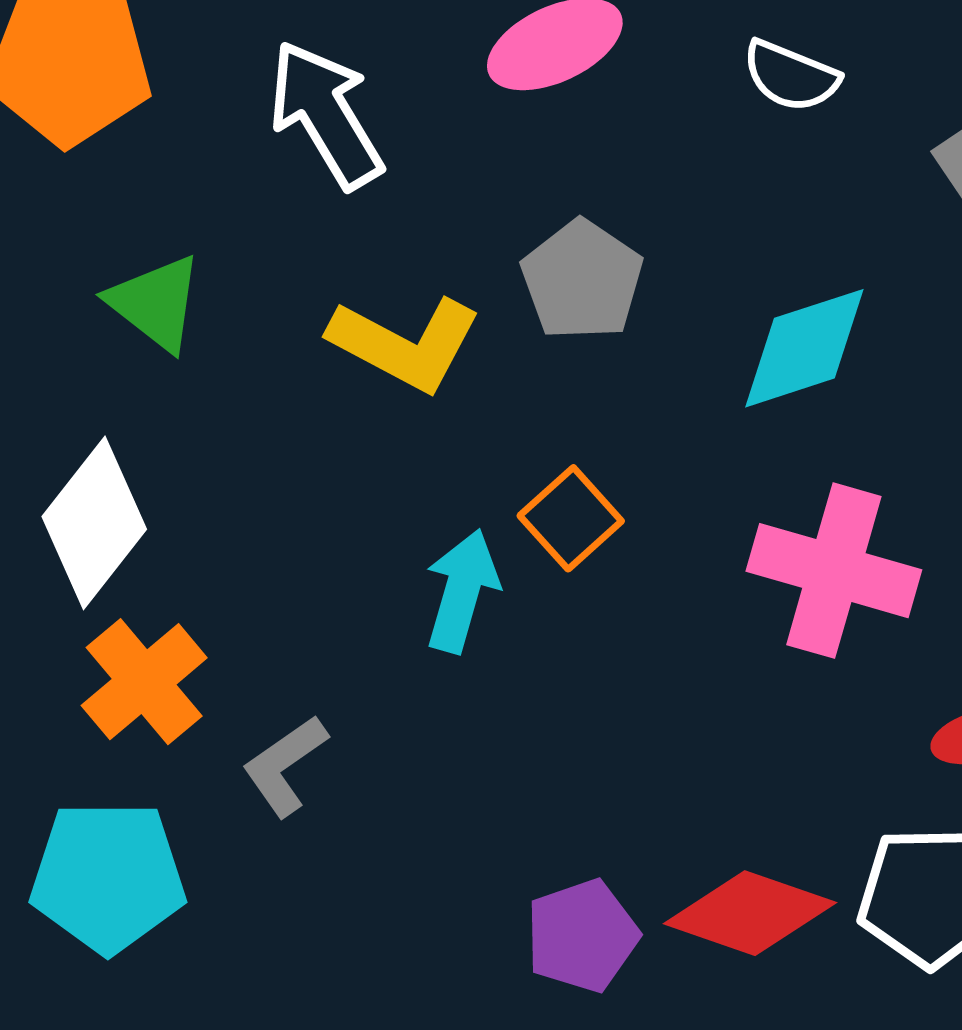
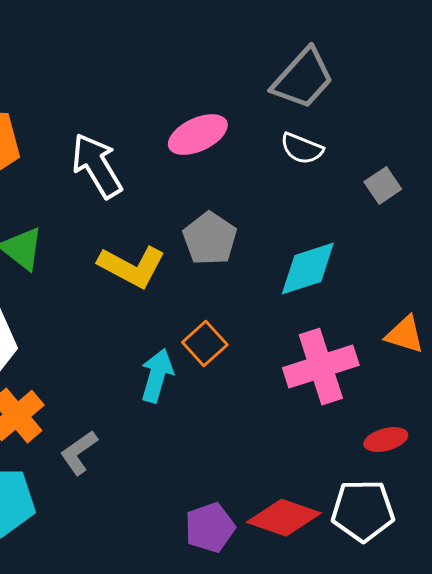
pink cross: (834, 571) -> (321, 367), turned -34

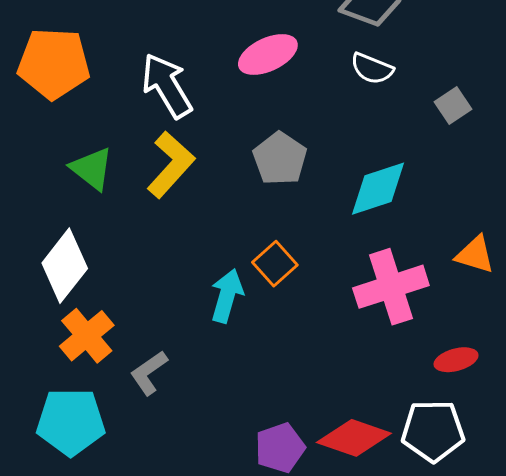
yellow L-shape: (132, 267) -> (171, 165), moved, turned -76

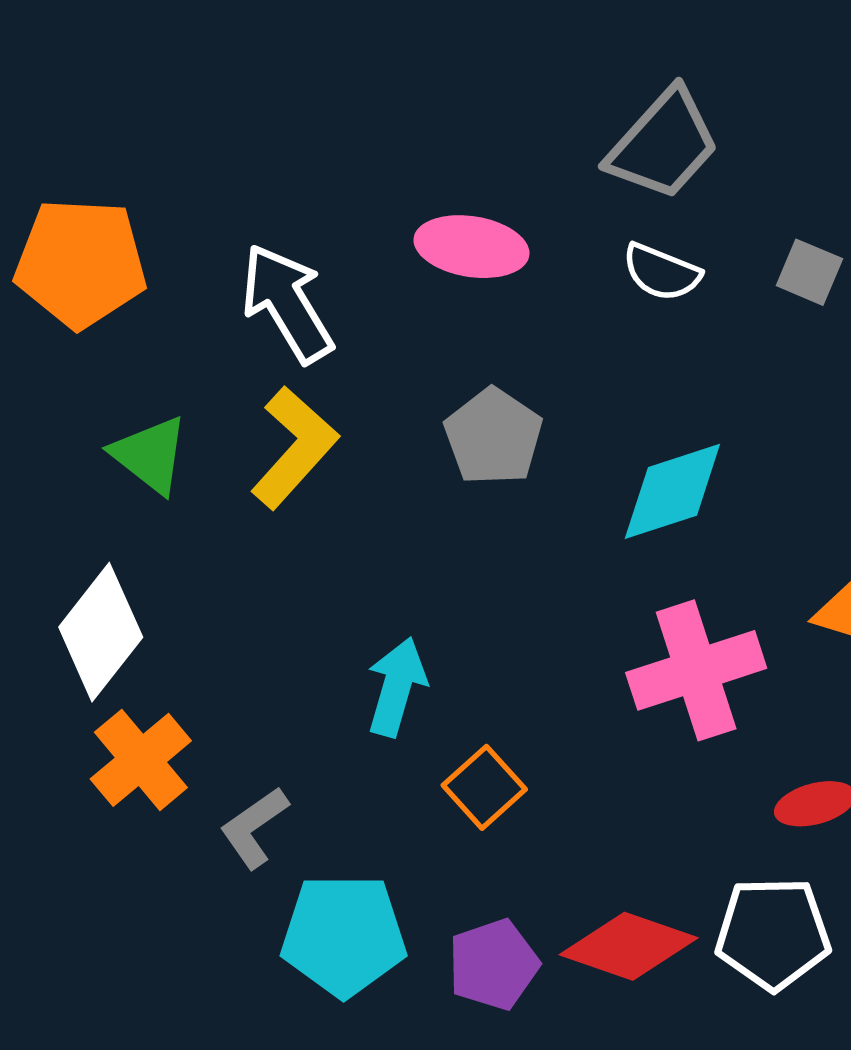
pink ellipse: (268, 55) -> (471, 247), turned 34
gray square: (453, 106) -> (809, 272), moved, turned -33
orange square: (275, 264) -> (484, 787), moved
cyan pentagon: (71, 422) -> (344, 935), moved

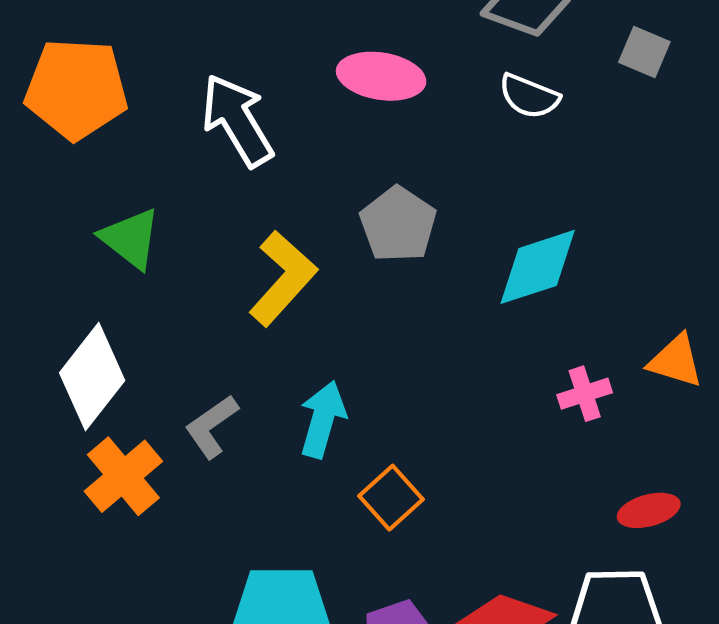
gray square: (809, 272) -> (644, 52), moved
yellow L-shape: (294, 448) -> (283, 278), moved
pink cross: (696, 670) -> (585, 394), moved, size x0.5
gray L-shape: (254, 828) -> (212, 426), moved

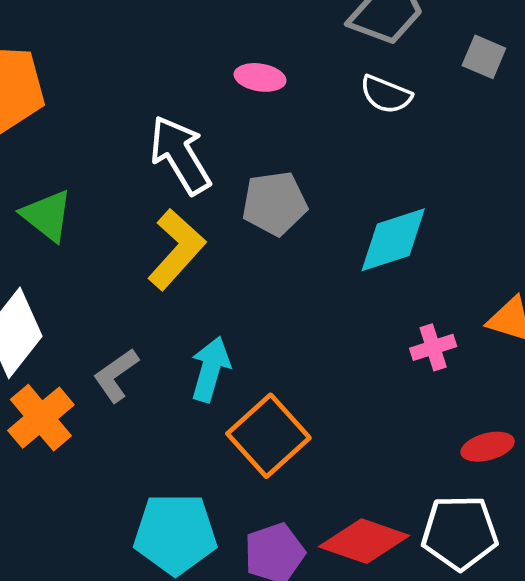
pink ellipse: (381, 76) -> (260, 77), size x0.7
white arrow: (237, 120) -> (180, 155), moved
gray pentagon: (398, 224) -> (275, 203), turned 30
orange square: (391, 498) -> (268, 436), size x1.5

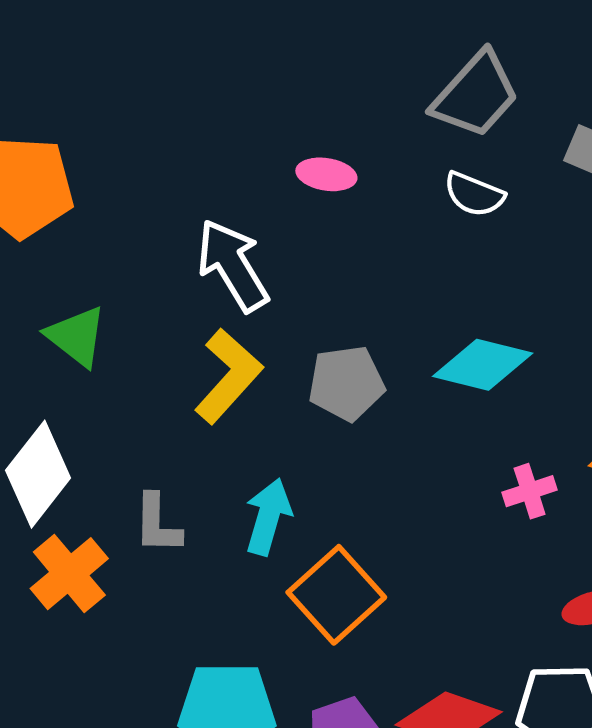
gray pentagon: (275, 203) -> (346, 383), moved
cyan diamond: (393, 240) -> (483, 365), turned 32
gray L-shape: (116, 375) -> (157, 524), turned -54

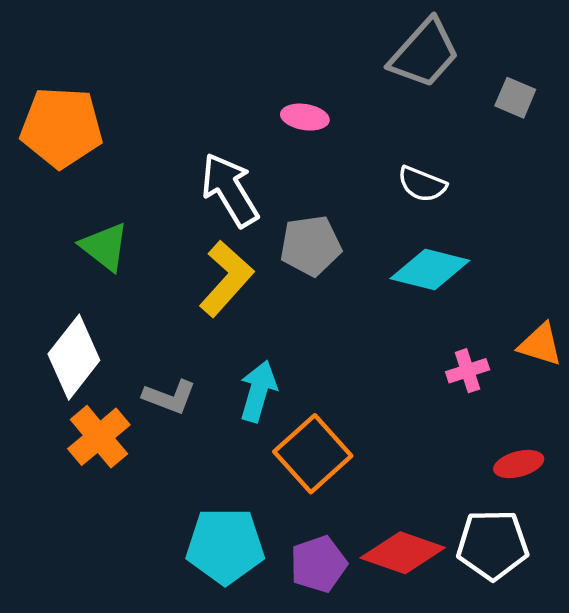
white semicircle: (474, 194) -> (422, 184), moved
gray pentagon: (346, 383) -> (311, 246), moved
gray L-shape: (157, 524) -> (169, 397), turned -70

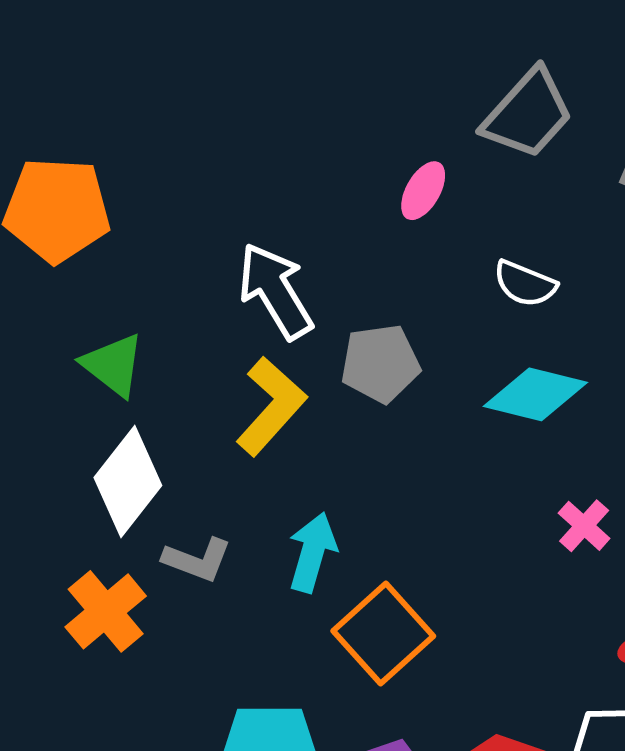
pink ellipse: (305, 117) -> (423, 191), moved, turned -69
white diamond: (74, 357) -> (128, 481), moved
pink cross: (468, 371) -> (584, 526), turned -30

